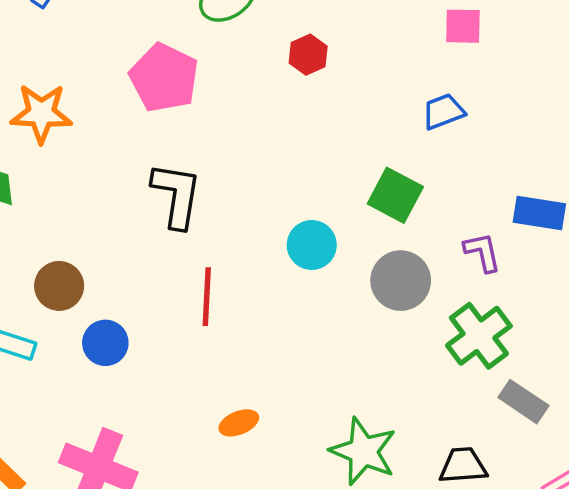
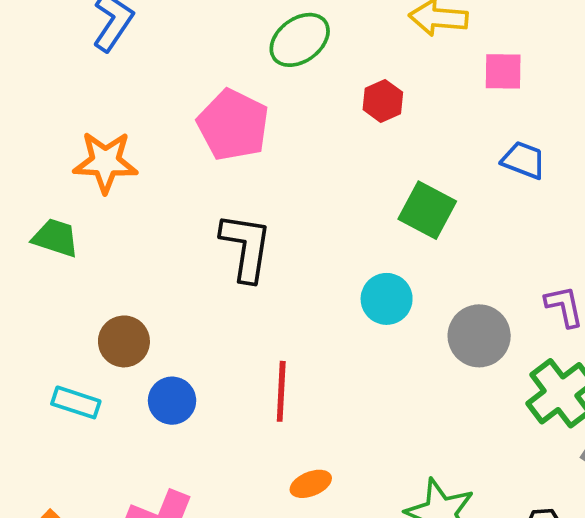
pink square: (463, 26) -> (503, 71), moved
blue trapezoid: (443, 112) -> (523, 160), turned 42
green square: (395, 195) -> (427, 210), moved
red line: (207, 297) -> (281, 391), moved

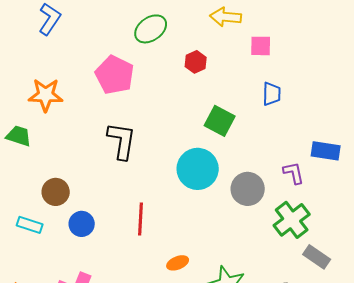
blue trapezoid: (523, 160) -> (272, 94), turned 70
cyan circle: (387, 299) -> (198, 169), size x1.5
orange ellipse: (311, 484) -> (178, 263), moved

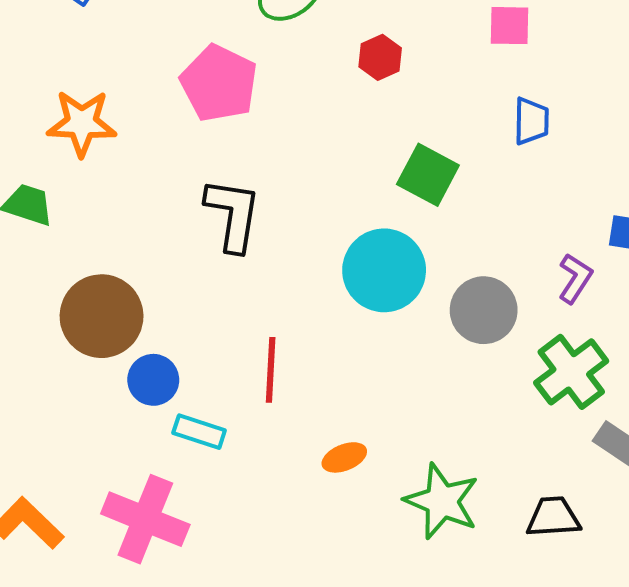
purple L-shape: (294, 173) -> (575, 278), turned 45
brown circle: (56, 192) -> (102, 316), size x1.5
cyan rectangle: (30, 225) -> (199, 432), moved

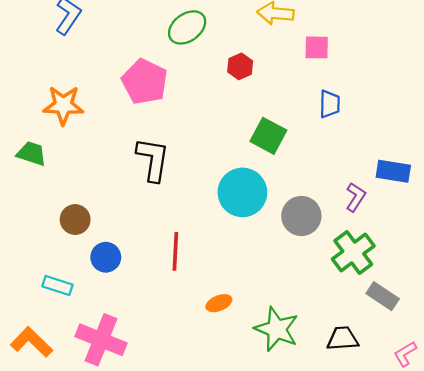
brown circle: (102, 316) -> (75, 220), size x0.6
cyan rectangle: (199, 432) -> (57, 286), moved

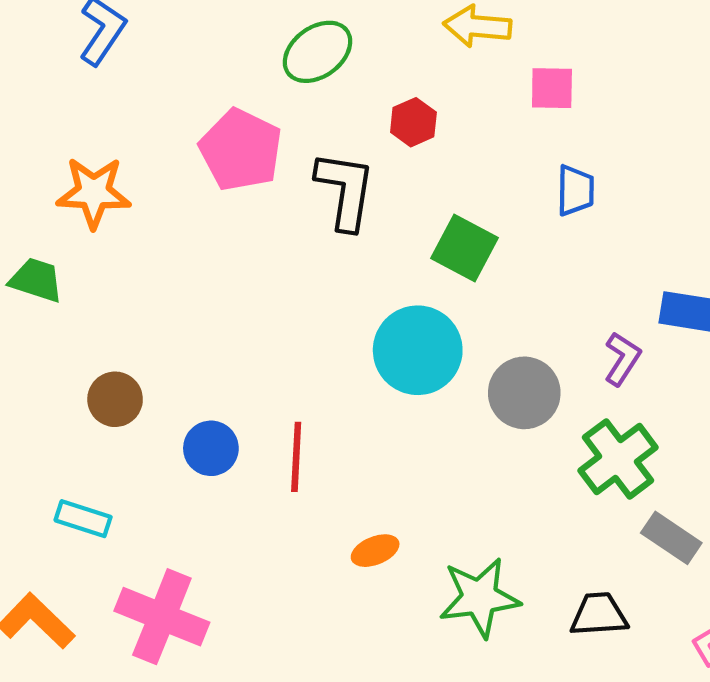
black L-shape: (153, 159) -> (345, 190), moved
blue circle: (106, 257) -> (211, 448), moved
green star: (277, 329) -> (479, 597), turned -30

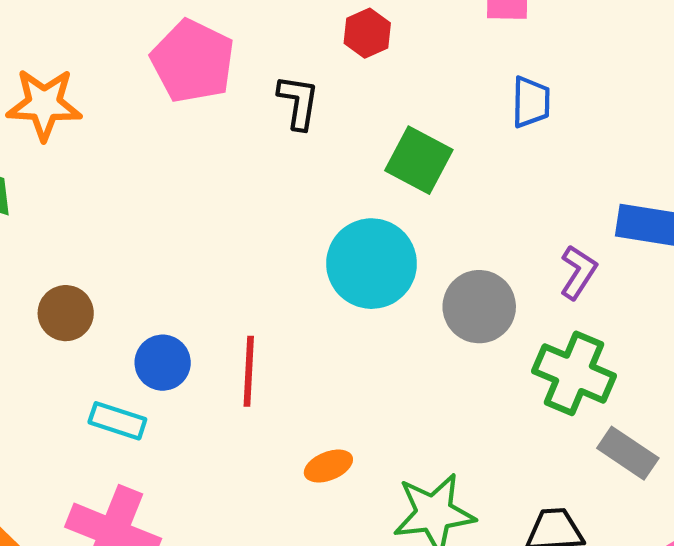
black L-shape: (345, 190) -> (298, 102), size x0.7
green cross: (618, 459) -> (574, 373), turned -30
cyan rectangle: (83, 519) -> (117, 421), moved

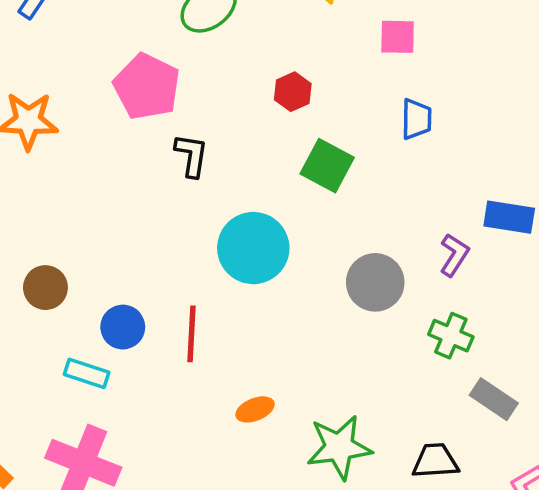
red hexagon: (367, 33) -> (293, 92), moved
black L-shape: (298, 102) -> (191, 155), moved
cyan circle: (372, 264) -> (253, 248), moved
green cross: (574, 373) -> (451, 336), size x0.7

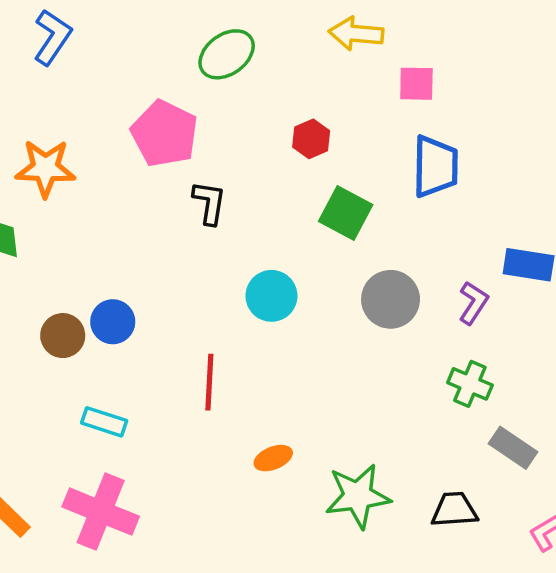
blue trapezoid: (416, 119) -> (435, 166), size x1.5
cyan circle: (253, 248) -> (271, 296), size x0.7
gray circle: (375, 282) -> (391, 299), moved
blue circle: (123, 327) -> (113, 322), moved

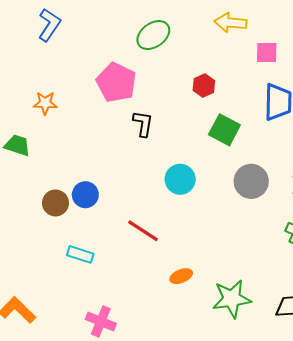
orange star: (45, 168) -> (45, 103), size x0.7
red line: (209, 382) -> (143, 231), turned -60
pink cross: (101, 512) -> (101, 321), moved, size x0.7

